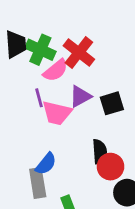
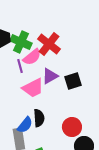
purple line: (39, 98) -> (20, 66), moved
pink trapezoid: (57, 113) -> (33, 88), turned -40
black semicircle: (100, 151) -> (39, 118), moved

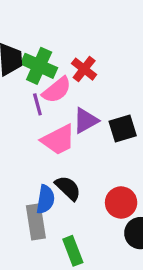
red cross: (49, 44) -> (84, 69), size x0.7
black semicircle: (39, 118) -> (68, 188), turned -42
blue semicircle: (25, 125) -> (45, 199), turned -30

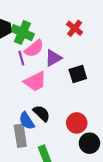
red cross: (84, 69) -> (75, 28), moved
purple triangle: (86, 120) -> (53, 58), moved
blue semicircle: (45, 199) -> (27, 121), turned 138

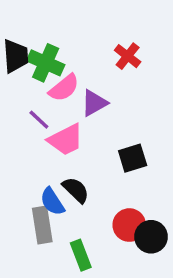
purple line: (21, 58) -> (39, 120), moved, turned -32
black square: (78, 74) -> (133, 158), moved
red circle: (77, 123) -> (129, 225), moved

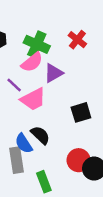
green cross: (46, 63) -> (37, 44), moved

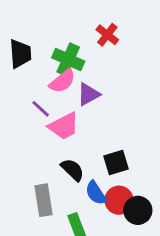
red cross: (77, 40) -> (107, 35), moved
black square: (81, 112) -> (116, 162), moved
blue semicircle: (24, 143) -> (96, 193), moved

